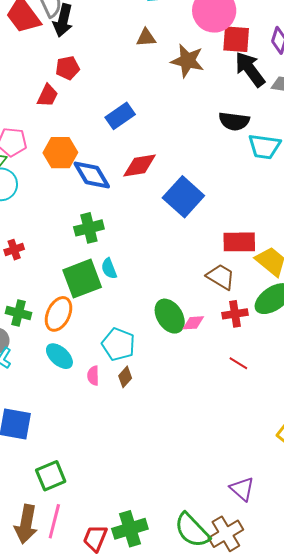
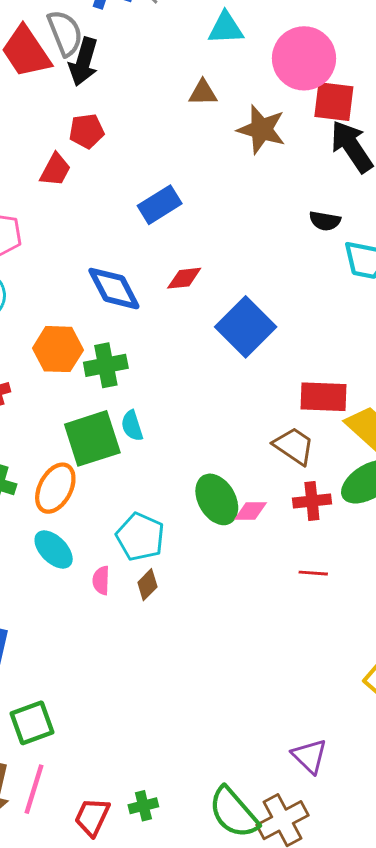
black semicircle: (234, 121) -> (325, 221), size x0.7
orange hexagon: (60, 153) -> (58, 349), moved
red diamond: (140, 165) -> (184, 278), size x0.7
red line: (238, 363) -> (313, 573), turned -30
green cross: (130, 529) -> (143, 806), size x0.6

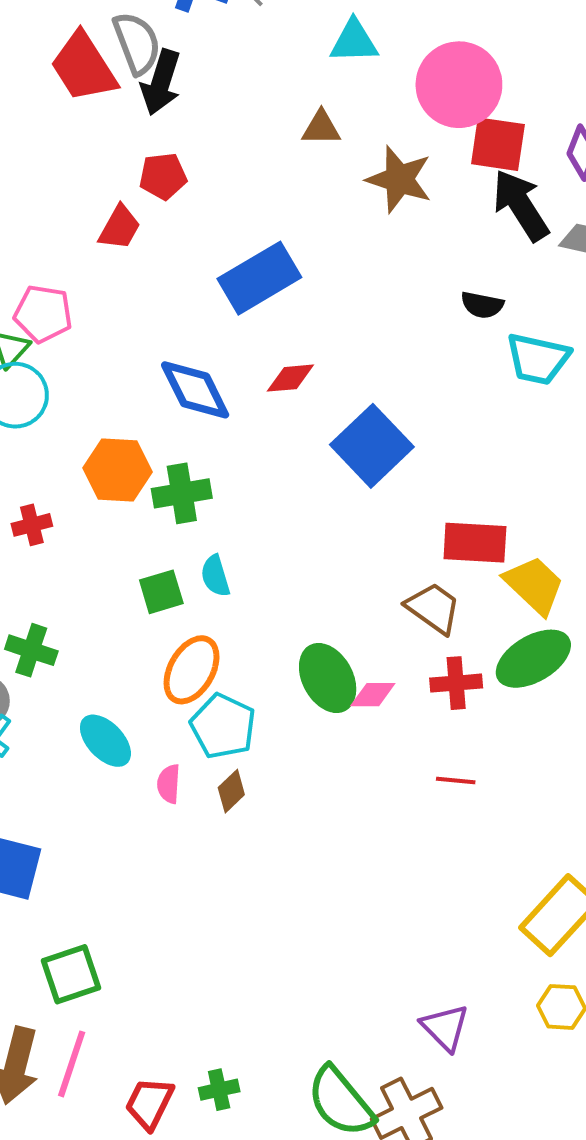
blue rectangle: (160, 205) -> (259, 278), size x1.4
green square: (92, 438) -> (161, 592), size x0.6
orange ellipse: (55, 488) -> (192, 670), moved

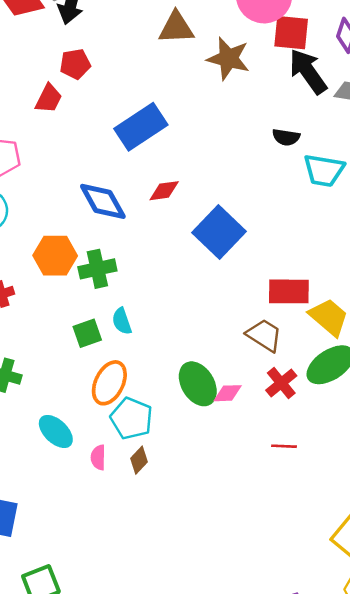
brown triangle: (321, 128) -> (176, 28), size x1.4
red cross: (456, 683) -> (281, 383), turned -32

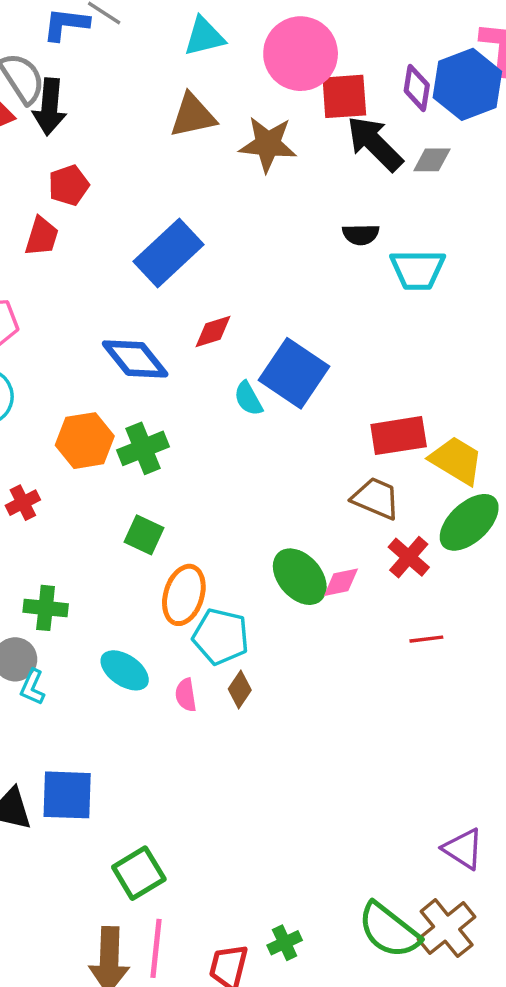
cyan semicircle: (122, 321) -> (248, 399), moved
green square: (87, 333) -> (144, 535), turned -36

